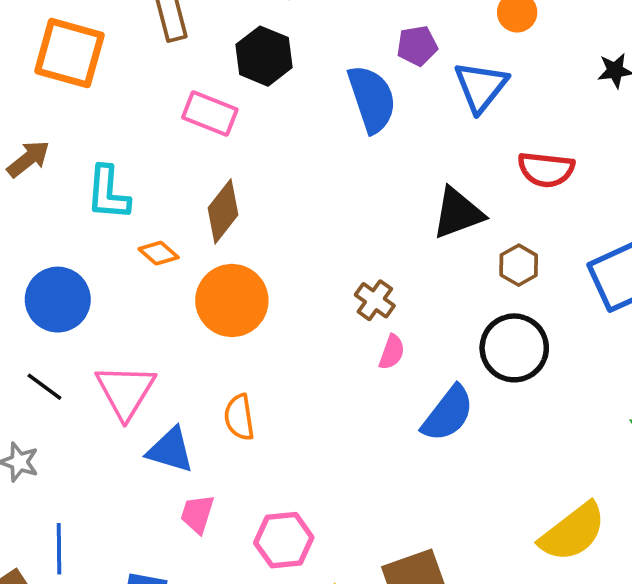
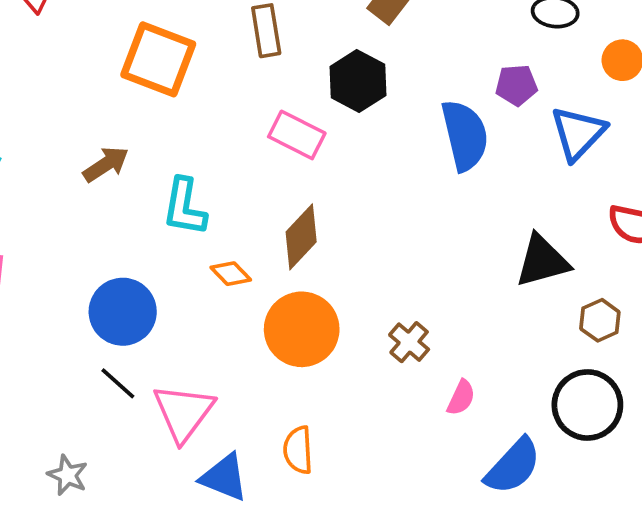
brown cross: (375, 300) -> (409, 342), moved
black line: (44, 387) -> (118, 383), moved

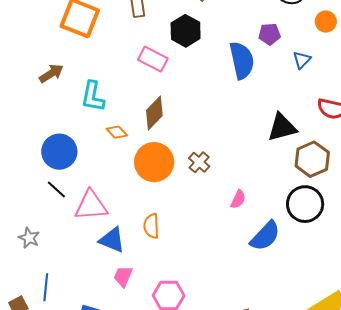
blue triangle: (578, 133) -> (302, 60), size x0.6
brown hexagon: (600, 320) -> (312, 159), size x1.6
brown cross: (409, 342) -> (199, 162), moved
pink triangle: (184, 413) -> (91, 205), turned 48

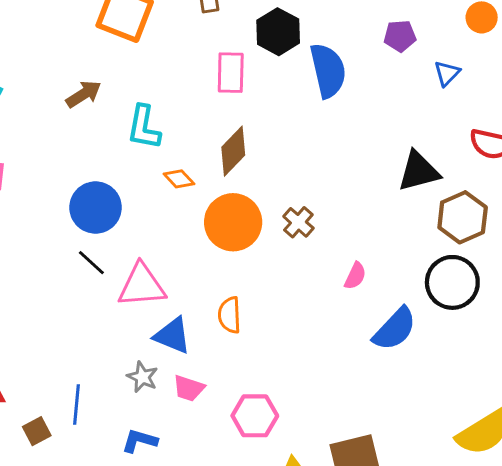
pink rectangle: (153, 59) -> (231, 73), turned 64
blue semicircle: (242, 60) -> (328, 71), moved
gray star: (29, 238) -> (142, 377), moved
pink trapezoid: (123, 276) -> (189, 388), turned -95

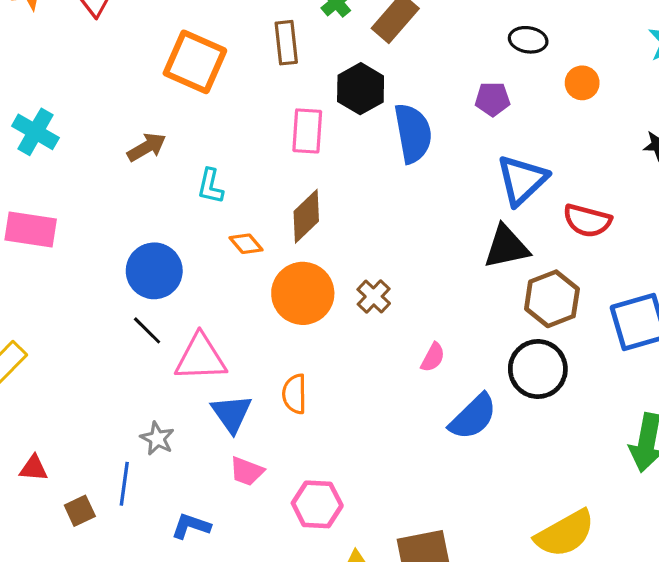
blue triangle: (447, 73) -> (522, 180), moved, size x1.8
cyan L-shape: (144, 127) -> (210, 186), size x0.7
blue triangle: (172, 336) -> (232, 413), turned 30
gray star: (142, 377) -> (157, 439), moved

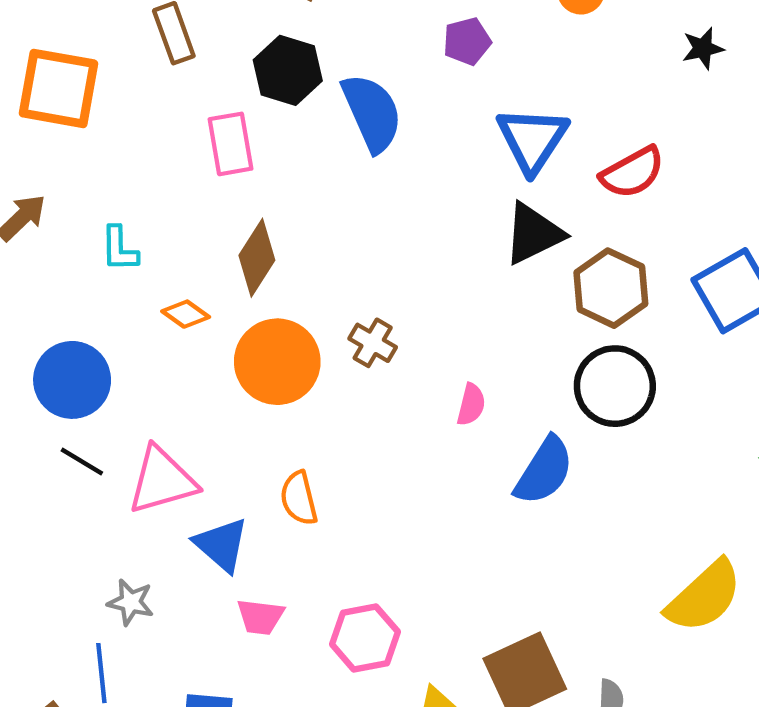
red semicircle: (587, 221) -> (632, 172), turned -30

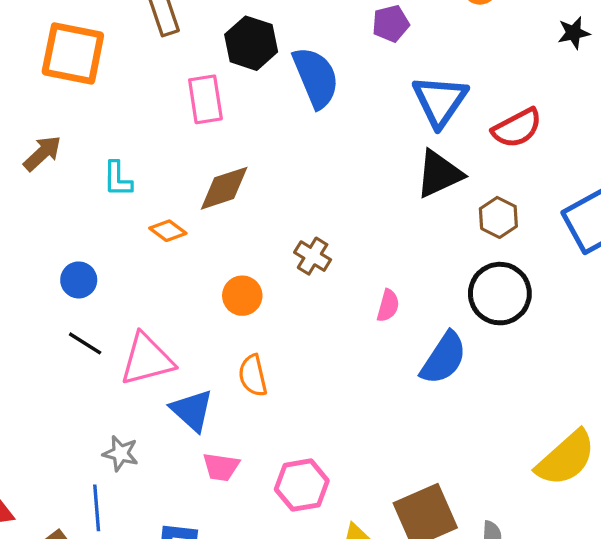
brown diamond: (257, 258) -> (224, 188), turned 38
brown hexagon: (611, 288) -> (498, 217), size x0.7
orange circle: (277, 362) -> (242, 296), moved, size x0.6
blue circle: (72, 380) -> (79, 280), size x0.6

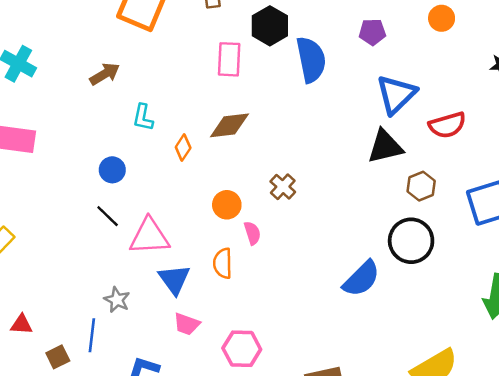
cyan L-shape: (118, 179) -> (143, 117), moved
orange diamond: (168, 231) -> (183, 148), turned 75
pink semicircle: (388, 306) -> (252, 233), moved, turned -45

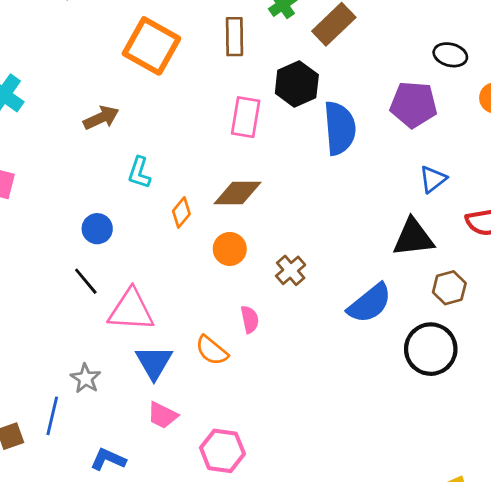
purple pentagon: (372, 32) -> (414, 105), size x1.5
blue triangle: (396, 94) -> (433, 179), size x0.6
orange circle: (227, 205) -> (230, 249), moved
orange semicircle: (223, 263) -> (212, 350), turned -56
blue semicircle: (362, 279) -> (370, 303), moved

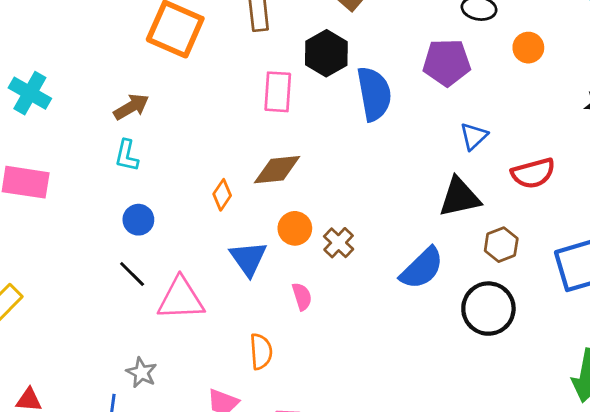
cyan L-shape: (139, 173) -> (127, 156), moved
orange circle: (230, 249) -> (295, 228), moved
orange semicircle: (212, 350) -> (261, 351), moved, turned -128
blue triangle: (154, 362) -> (248, 258), moved

